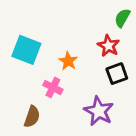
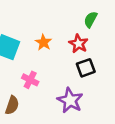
orange star: (68, 61) -> (43, 42), moved

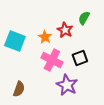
red star: (78, 44) -> (65, 30), moved
pink cross: (30, 80) -> (52, 60), moved, size x1.5

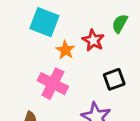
cyan square: (15, 41) -> (44, 22), moved
pink cross: (52, 60) -> (53, 84), moved

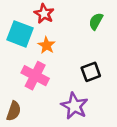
cyan square: (44, 22) -> (20, 34), moved
red star: (93, 40) -> (44, 14), moved

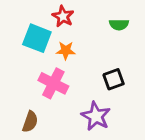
green semicircle: (96, 21) -> (119, 25), turned -120
orange star: (47, 45) -> (66, 51), turned -30

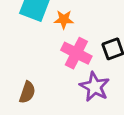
pink cross: (53, 83) -> (76, 53), moved

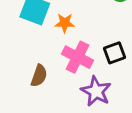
brown semicircle: (27, 92) -> (39, 76), moved

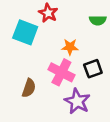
orange star: (65, 23) -> (70, 47), moved

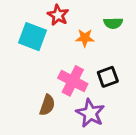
orange star: (70, 47) -> (85, 38), moved
brown semicircle: (29, 88) -> (47, 105), moved

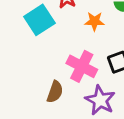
cyan square: (32, 37) -> (39, 20), turned 36

